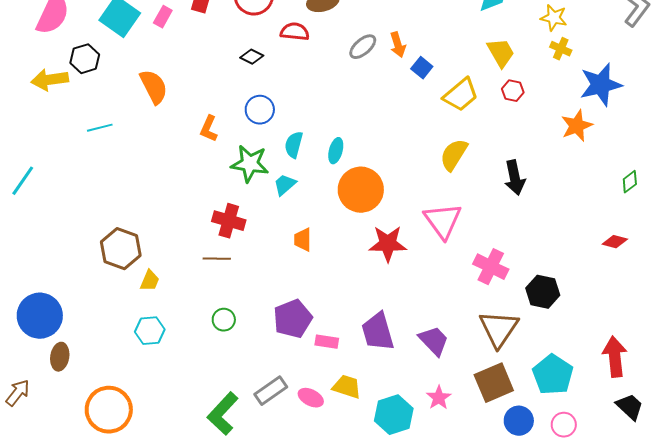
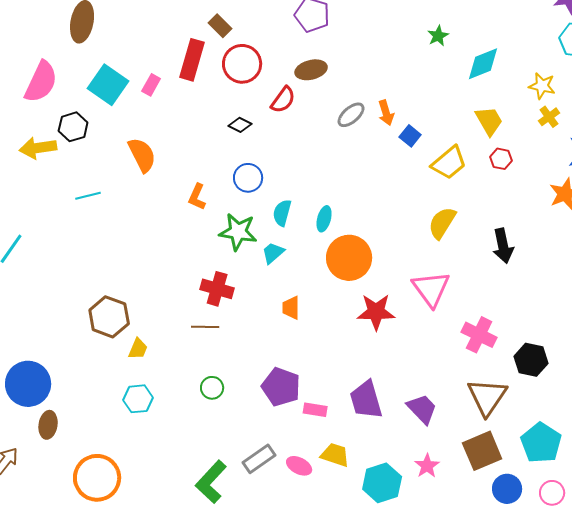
red semicircle: (295, 32) -> (283, 100), turned 120
yellow cross: (561, 49) -> (549, 117), turned 30
purple pentagon: (293, 319) -> (281, 387), turned -30

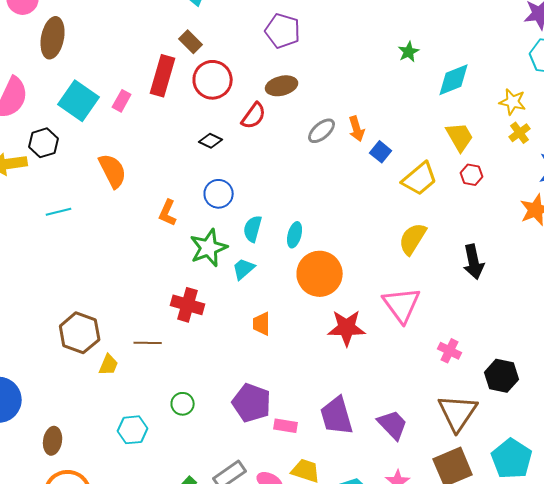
green star: (238, 232) -> (209, 248), turned -30
brown line: (205, 327) -> (148, 343), moved
pink cross: (479, 335) -> (450, 351), size x0.7
cyan hexagon: (138, 399) -> (133, 430), moved
brown ellipse: (48, 425) -> (53, 441), moved

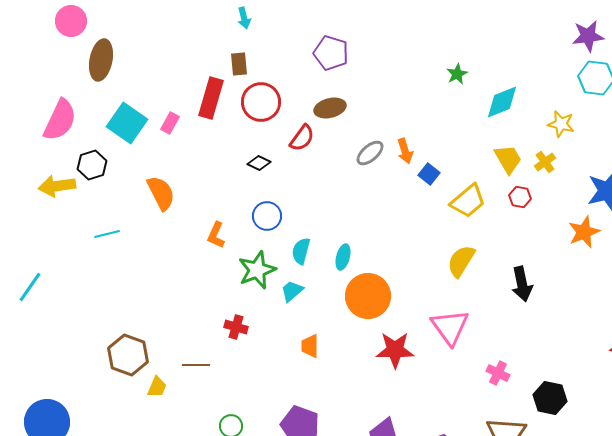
brown rectangle: (191, 42) -> (239, 64), turned 40
yellow cross: (520, 133) -> (545, 162), moved
red cross: (188, 305) -> (236, 327), size x0.7

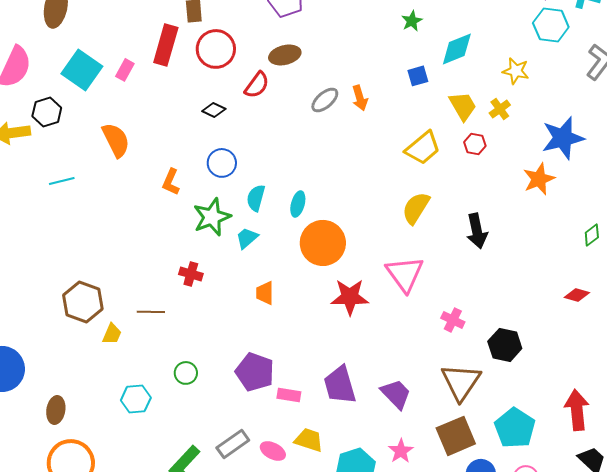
blue square: (429, 174) -> (418, 76), moved, turned 35

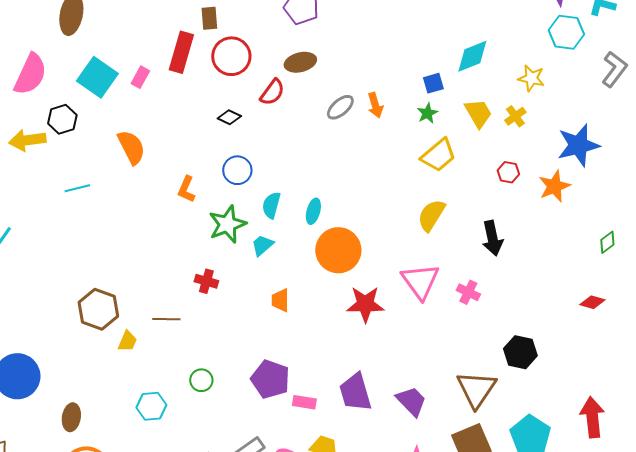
green star: (412, 21) -> (427, 113), moved
red hexagon: (475, 144) -> (508, 172), moved
pink cross: (453, 320) -> (468, 292), moved

